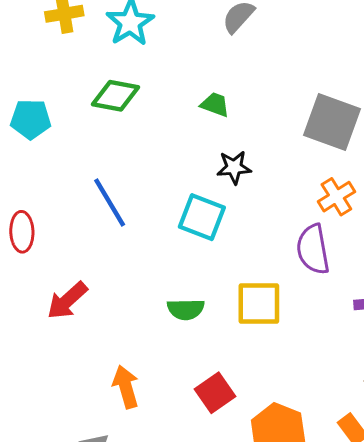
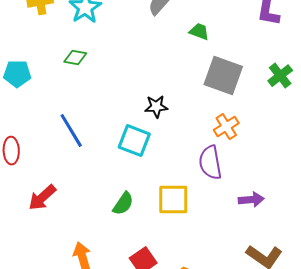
green diamond: (116, 96) -> (75, 58), size x0.7
green trapezoid: (215, 105) -> (199, 32), moved
green semicircle: (186, 309) -> (123, 204), turned -55

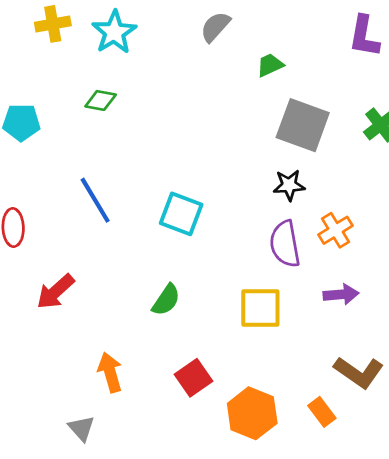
green trapezoid: (199, 32) -> (270, 65), turned -45
black star: (156, 107) -> (289, 185), moved
orange cross: (226, 127) -> (336, 230), moved
yellow square: (173, 200) -> (260, 308), moved

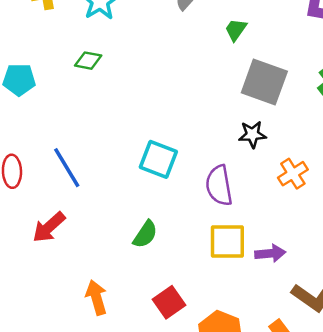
green trapezoid: (270, 65) -> (236, 30), turned -30
blue line: (95, 200) -> (67, 168), moved
purple semicircle: (285, 244) -> (219, 186), moved
purple arrow: (341, 294) -> (270, 253), moved

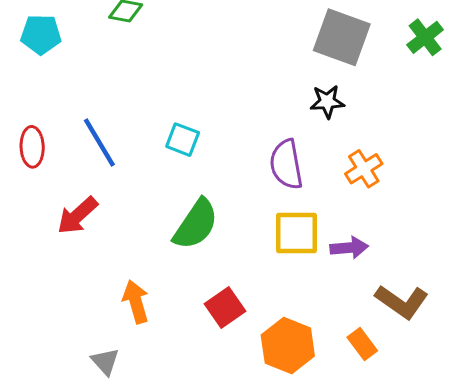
cyan square: (158, 159) -> (183, 140), moved, size x0.7
orange cross: (293, 174) -> (364, 169), moved
green semicircle: (145, 234) -> (196, 224), size x1.5

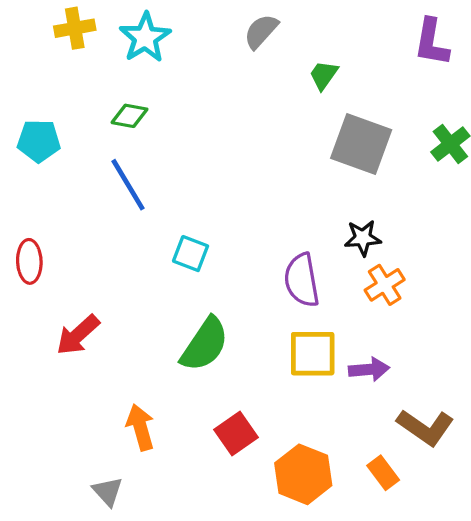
black star: (327, 102) -> (363, 238), moved
blue line: (99, 142) -> (128, 185), moved

